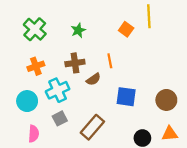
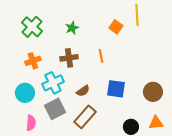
brown semicircle: (93, 79) -> (83, 91), moved
gray square: (60, 118) -> (55, 109), size x1.5

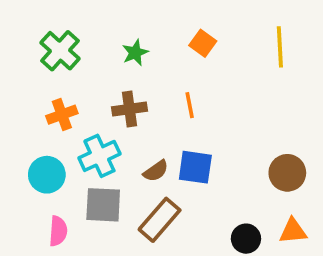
yellow line: (137, 15) -> (280, 47), moved
orange square: (116, 27) -> (203, 43), moved
blue square: (116, 89) -> (195, 167), moved
gray square: (55, 109) -> (103, 205), turned 30

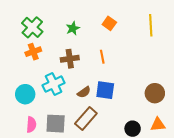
orange cross: (62, 115) -> (33, 52), moved
gray square: (103, 205) -> (56, 124), moved

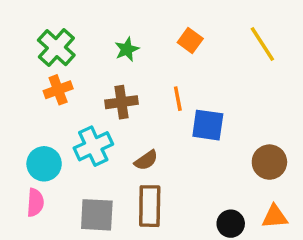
yellow line: (151, 25) -> (262, 44), turned -30
blue square: (105, 90) -> (208, 125), moved
brown rectangle: (86, 119) -> (150, 206), turned -40
pink semicircle: (31, 125) -> (35, 203), moved

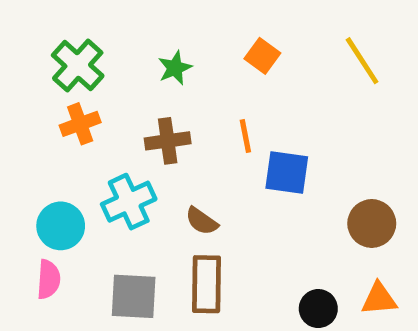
brown semicircle: (146, 160) -> (202, 221), turned 70

